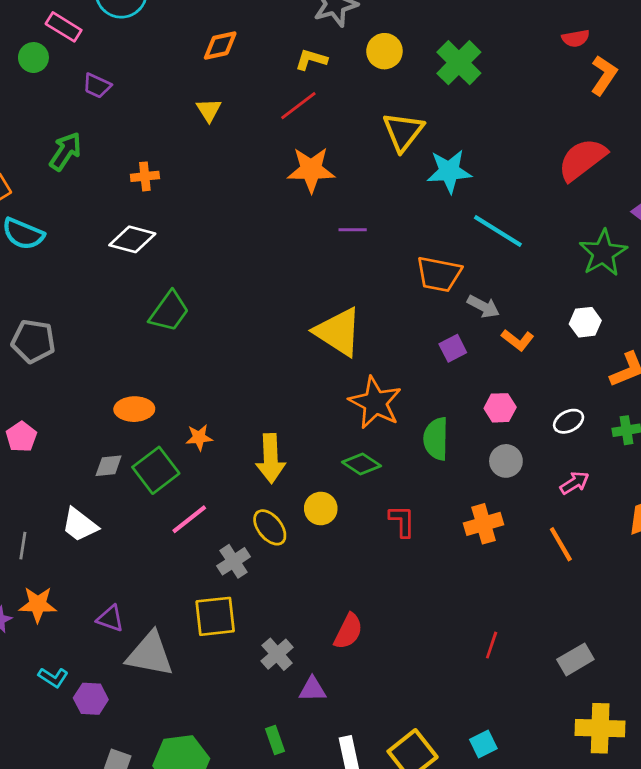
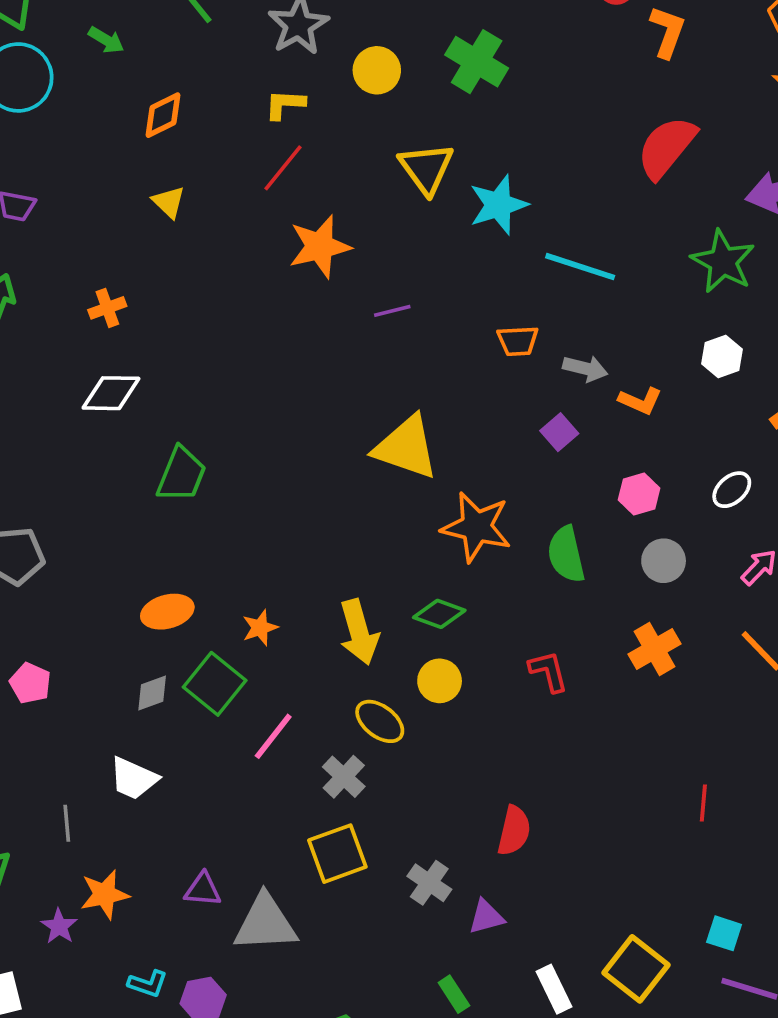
orange trapezoid: (439, 274) -> (518, 341), size x0.7
green diamond: (362, 464) -> (439, 614), moved
cyan square: (483, 744) -> (724, 933), turned -32

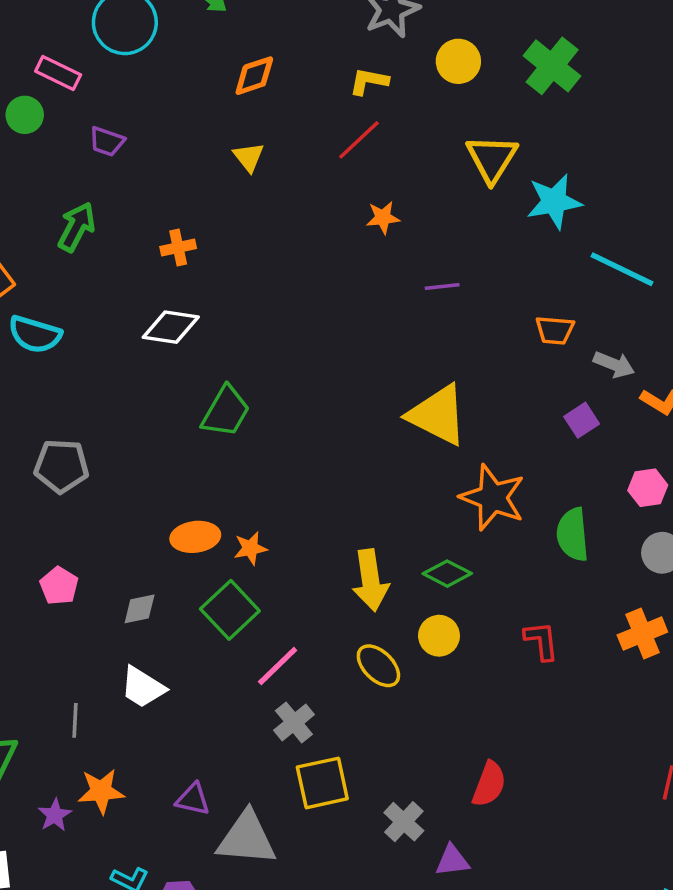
orange star: (320, 247) -> (383, 218), size x0.6
orange star: (260, 628) -> (250, 548), moved
gray diamond: (152, 693) -> (140, 609), moved
gray cross: (344, 777) -> (294, 722), moved

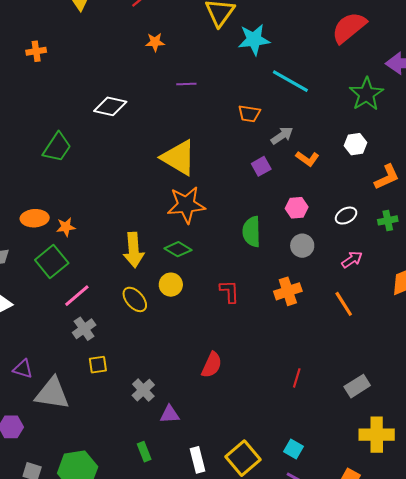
white diamond: (171, 327) -> (110, 106), moved
gray arrow: (614, 364) -> (282, 136), turned -60
orange star: (493, 498) -> (186, 205), moved, turned -30
yellow square: (322, 783) -> (98, 365), size x0.6
red semicircle: (489, 784) -> (212, 365), moved

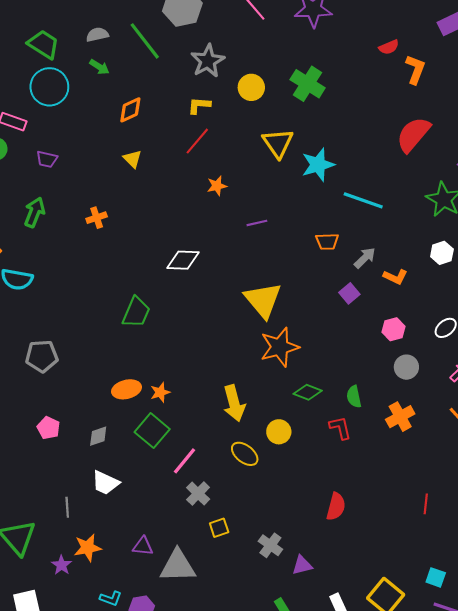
yellow triangle: (179, 158) -> (263, 300), turned 30
green semicircle: (252, 232) -> (354, 397), moved, size x0.7
green diamond: (178, 249) -> (308, 392), moved

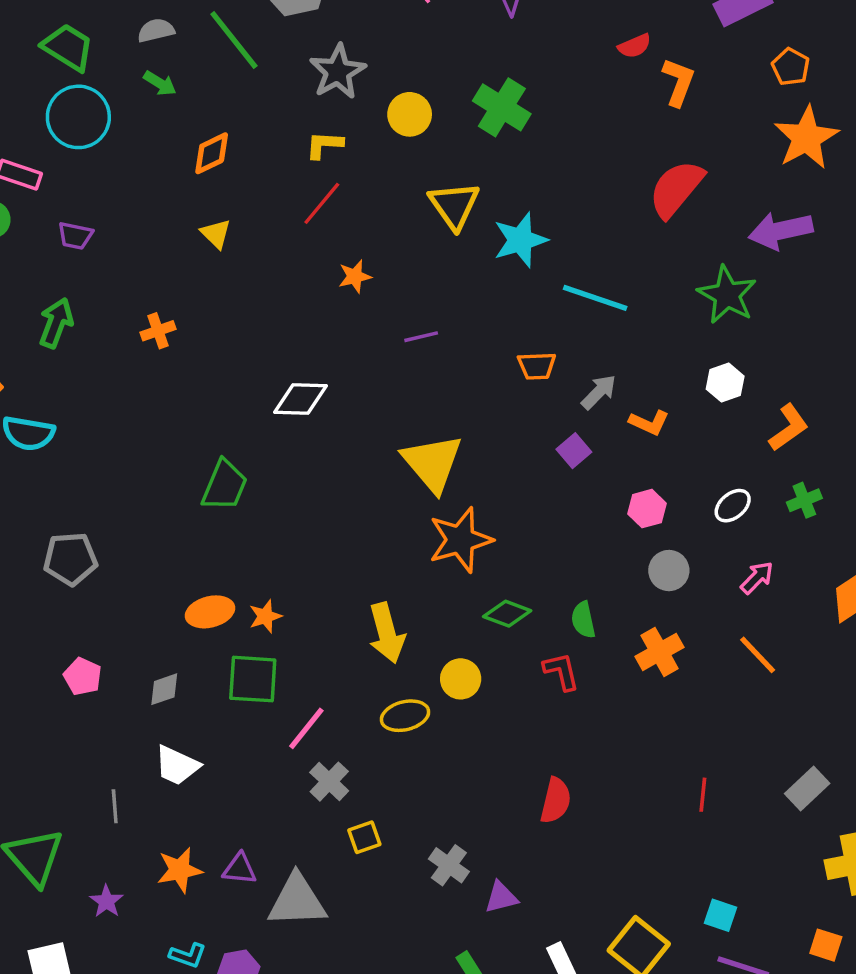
green square: (152, 431) -> (253, 679), turned -36
yellow ellipse: (245, 454) -> (405, 716), turned -52
orange star: (88, 548) -> (180, 870), moved

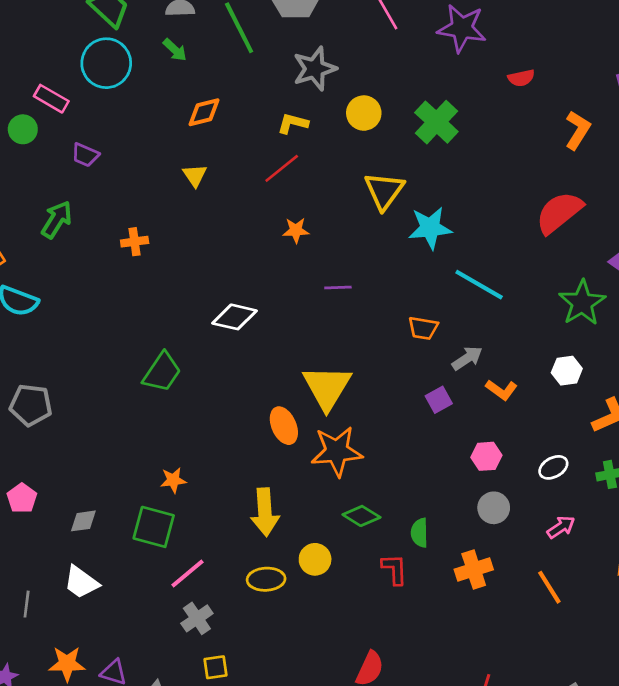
red semicircle: (635, 46) -> (521, 78), moved
orange ellipse: (210, 612) -> (284, 426), moved, turned 69

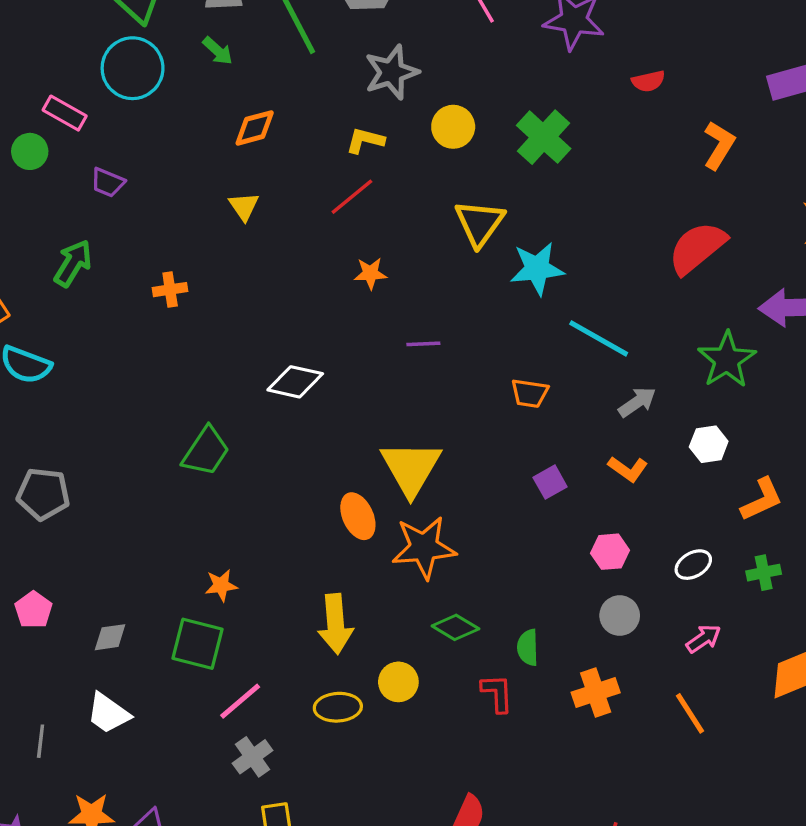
gray arrow: (467, 358) -> (637, 402), moved

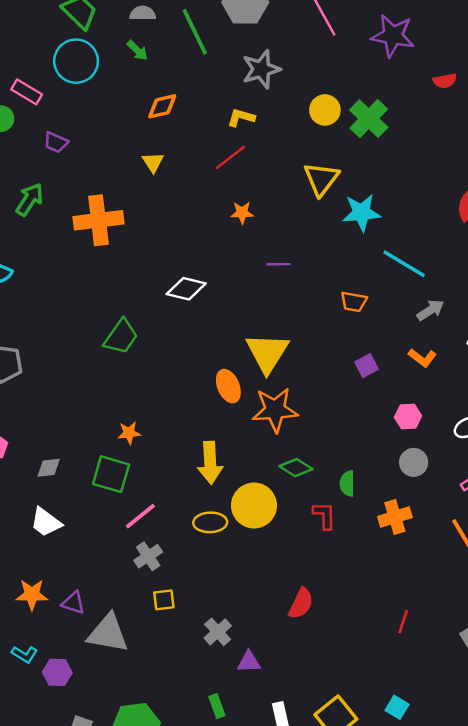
yellow circle: (453, 127) -> (325, 110), moved
orange cross: (170, 290) -> (98, 220), size x2.0
yellow circle: (398, 682) -> (254, 505), size x1.6

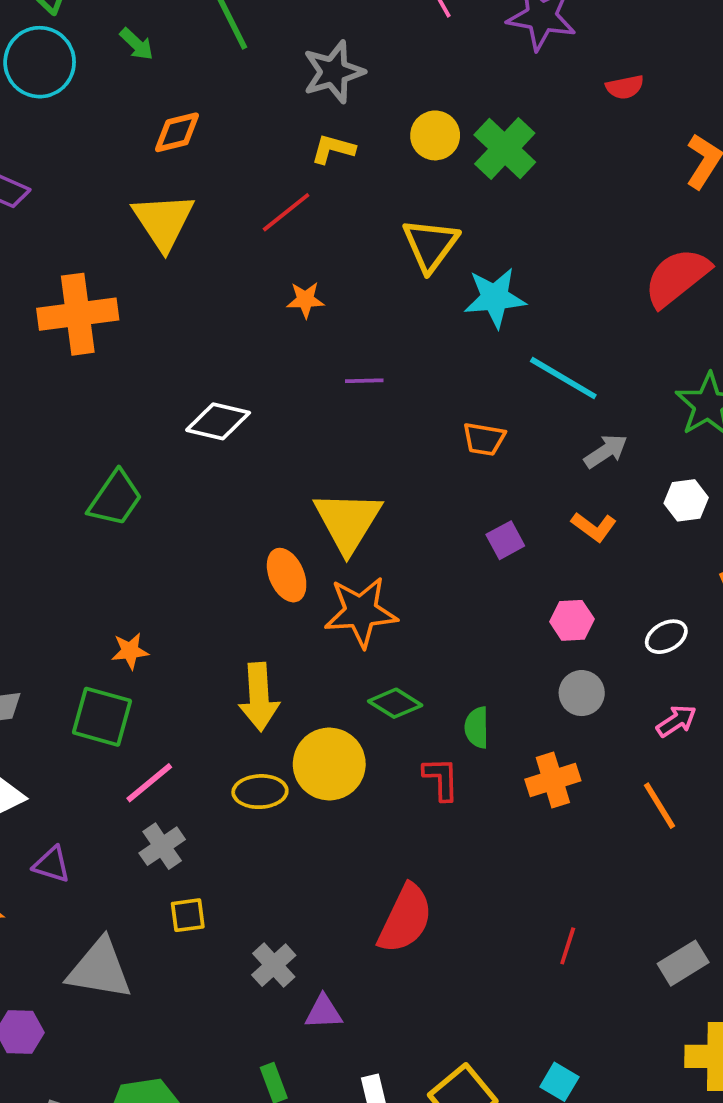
yellow L-shape: (241, 118) -> (333, 149), moved
yellow triangle: (153, 162) -> (163, 221), size x1.8
purple triangle: (73, 603) -> (52, 864), moved
red semicircle: (301, 604) -> (405, 919), size x1.4

